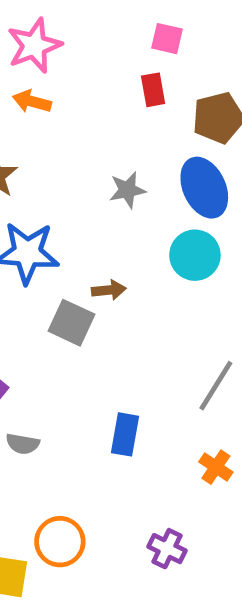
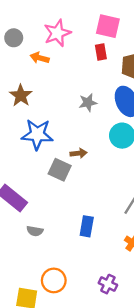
pink square: (167, 39) -> (108, 26), size x1.5
pink star: (34, 46) -> (57, 33), moved

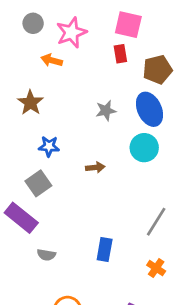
gray circle: (14, 38) -> (33, 23), moved
blue star: (37, 134) -> (49, 146), size x0.6
gray square: (60, 170) -> (38, 183), moved, turned 30

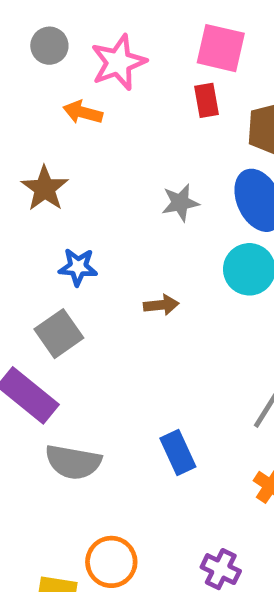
blue rectangle: (105, 250) -> (178, 452), turned -35
gray semicircle: (46, 255) -> (73, 462), size x1.6

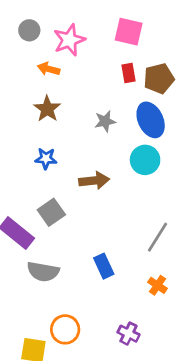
red rectangle: (206, 100) -> (129, 73), moved
brown star: (45, 188) -> (47, 109), moved
brown arrow: (161, 305) -> (94, 181), size x1.5
gray square: (59, 334) -> (51, 212), moved

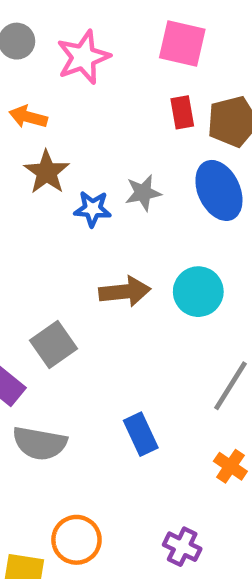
orange arrow: (49, 69) -> (28, 117), moved
blue star: (46, 159) -> (93, 209), moved
cyan circle: (145, 160) -> (198, 292), moved

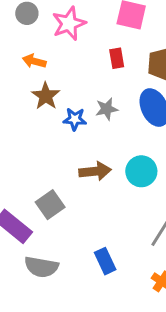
red rectangle: (182, 112) -> (117, 58), moved

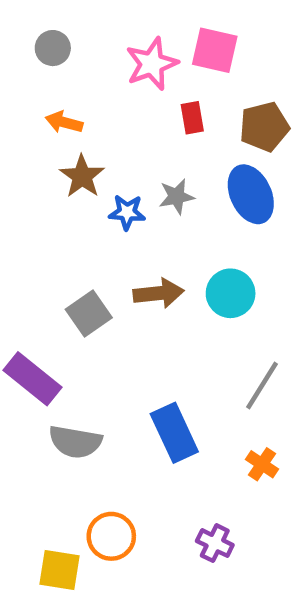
pink star: (69, 23) -> (152, 64), moved
gray square: (50, 205) -> (89, 314), moved
blue rectangle: (105, 261) -> (174, 433), size x1.4

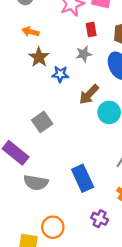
gray star: (177, 197) -> (84, 54), moved
brown arrow: (159, 293) -> (89, 94), moved, turned 140
purple cross: (215, 543) -> (100, 219), moved

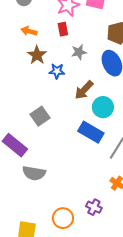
red rectangle: (91, 30) -> (63, 29), moved
blue rectangle: (83, 178) -> (91, 132), moved, turned -35
orange circle: (53, 227) -> (63, 218), moved

